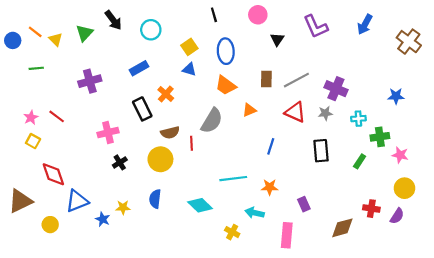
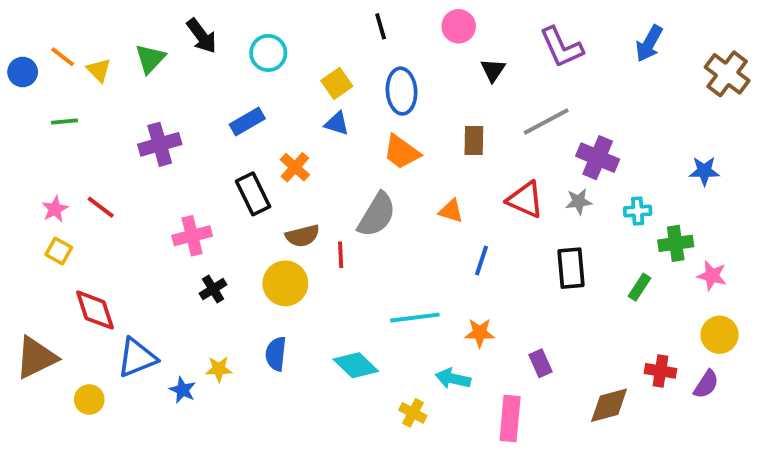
gray line: (296, 80) -> (546, 121), moved
orange triangle: (249, 110) -> (451, 211), moved, turned 40

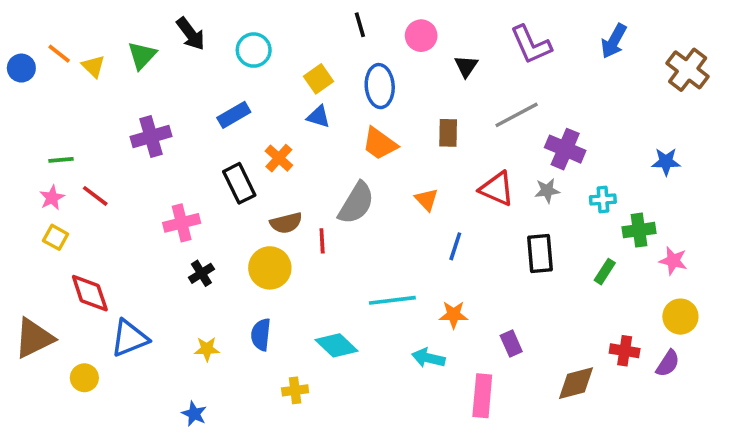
pink circle: (459, 26) -> (421, 36), moved
green line: (65, 121) -> (61, 160), moved
orange triangle: (451, 211) -> (427, 199), turned 30
blue star: (183, 390) -> (194, 414), moved
yellow cross: (413, 413) -> (295, 390), moved, turned -35

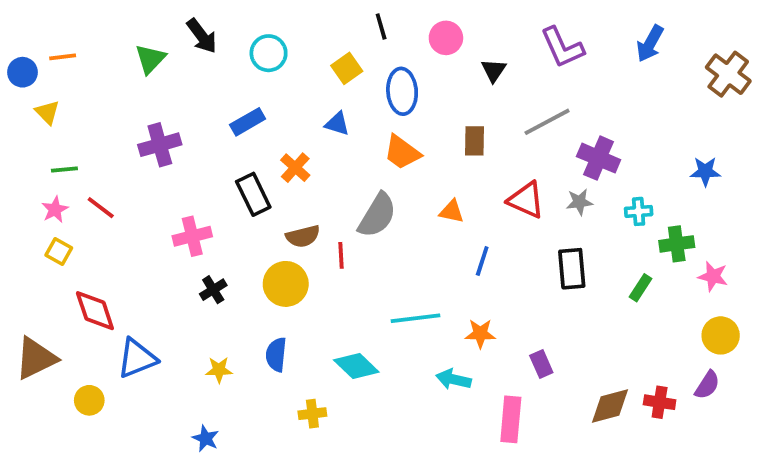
orange line: (59, 54) -> (63, 57), turned -45
yellow triangle: (93, 66) -> (47, 112), moved
yellow square: (318, 79) -> (347, 68), moved
orange triangle: (427, 199) -> (452, 211), turned -35
red cross: (625, 351) -> (660, 402), moved

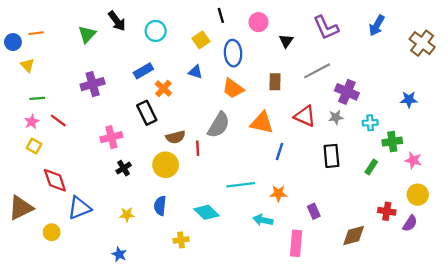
orange cross: (295, 168) -> (163, 88), moved
orange triangle: (452, 211) -> (262, 123), size x1.6
red cross: (660, 402) -> (387, 211), moved

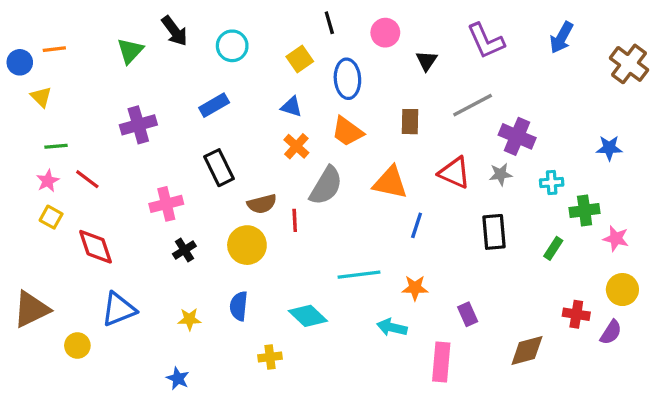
orange cross: (163, 88) -> (296, 146), moved
red diamond: (55, 180) -> (96, 247), moved

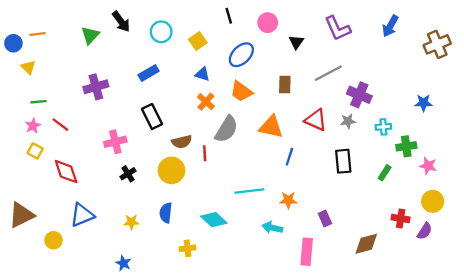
yellow square: (300, 59) -> (198, 41), moved
brown cross: (629, 64) -> (437, 44), turned 30
blue ellipse: (347, 79) -> (241, 55), turned 50

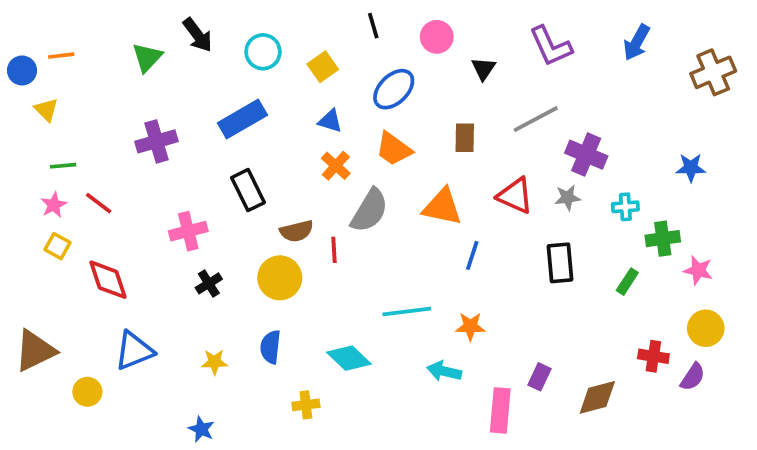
blue rectangle: (149, 73) -> (242, 119), size x1.4
purple rectangle: (325, 218) -> (539, 377), moved, turned 49

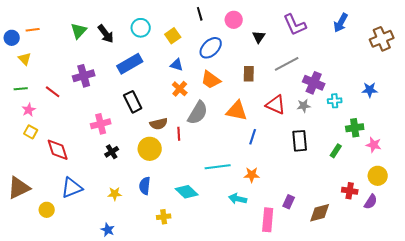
black arrow: (198, 35) -> (106, 34), moved
green line: (63, 166) -> (21, 89), moved
red line: (99, 203) -> (53, 92), moved
cyan cross: (625, 207) -> (335, 101), moved

